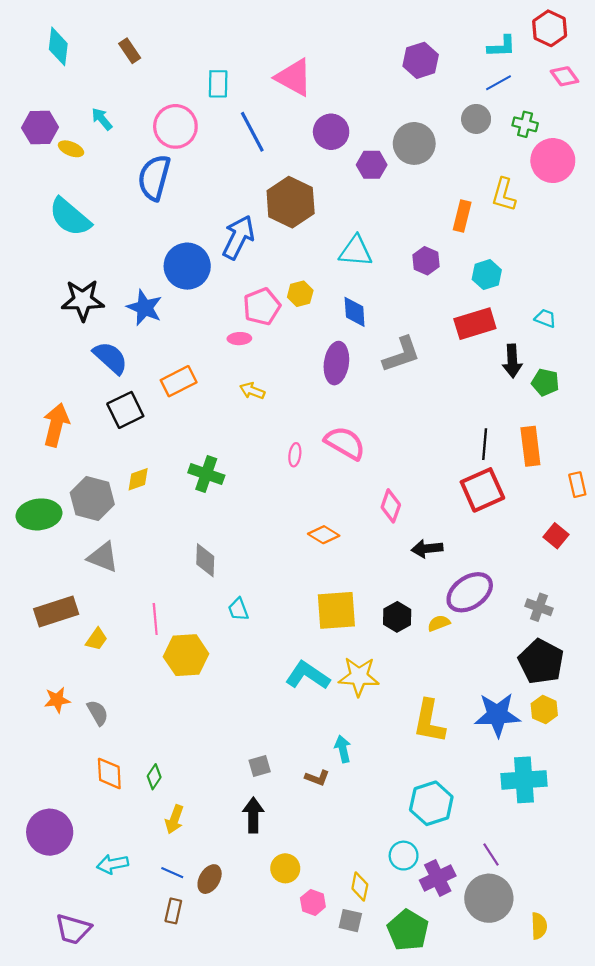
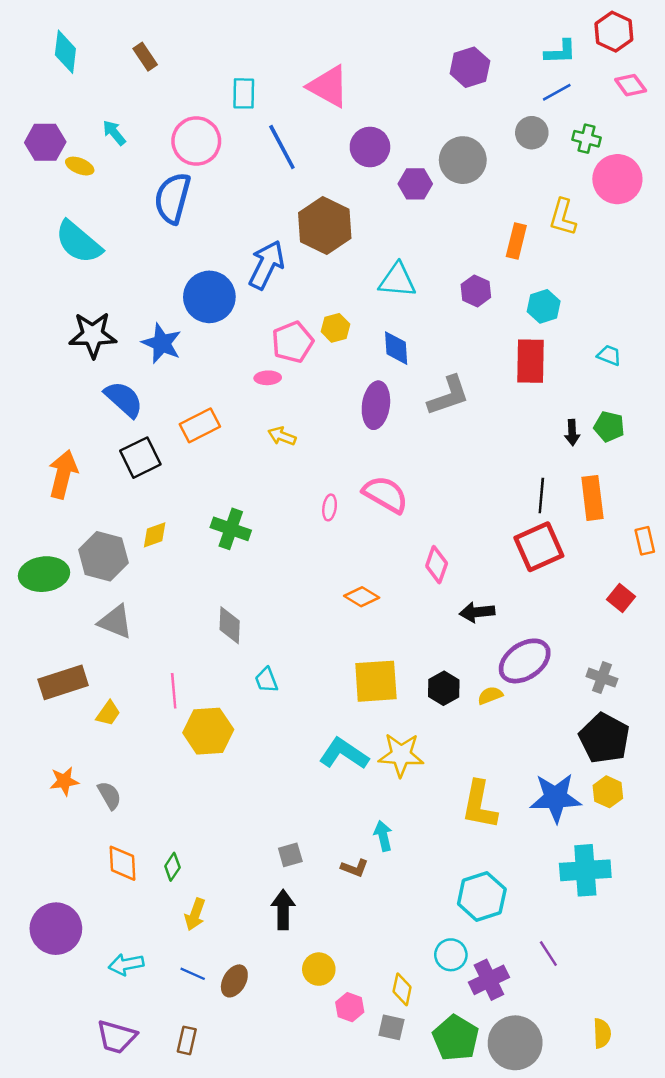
red rectangle: (475, 324) -> (531, 361), turned -72
black arrow: (512, 361) -> (572, 433), moved, size x0.7
gray circle: (489, 898) -> (515, 1043), moved
brown rectangle: (173, 911) -> (187, 1040), moved
purple trapezoid: (73, 929) -> (117, 1037), moved

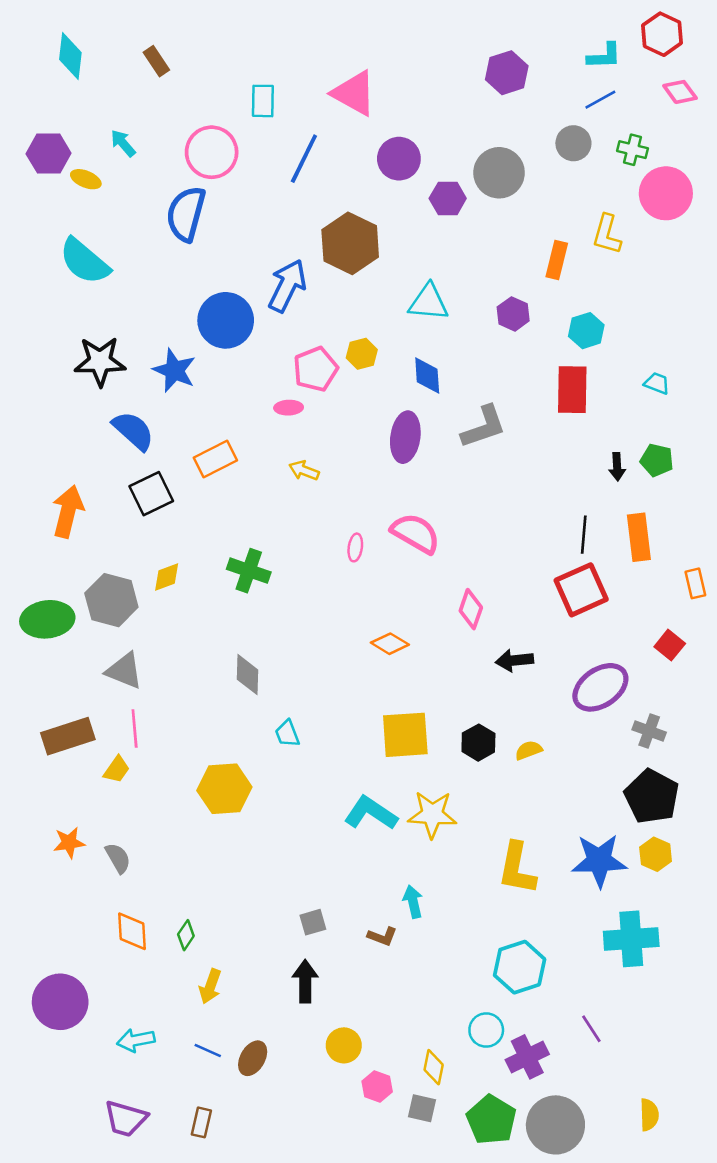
blue line: (282, 147) -> (304, 159), turned 54
purple ellipse: (525, 661) -> (600, 687), moved
pink line: (174, 691) -> (135, 728), moved

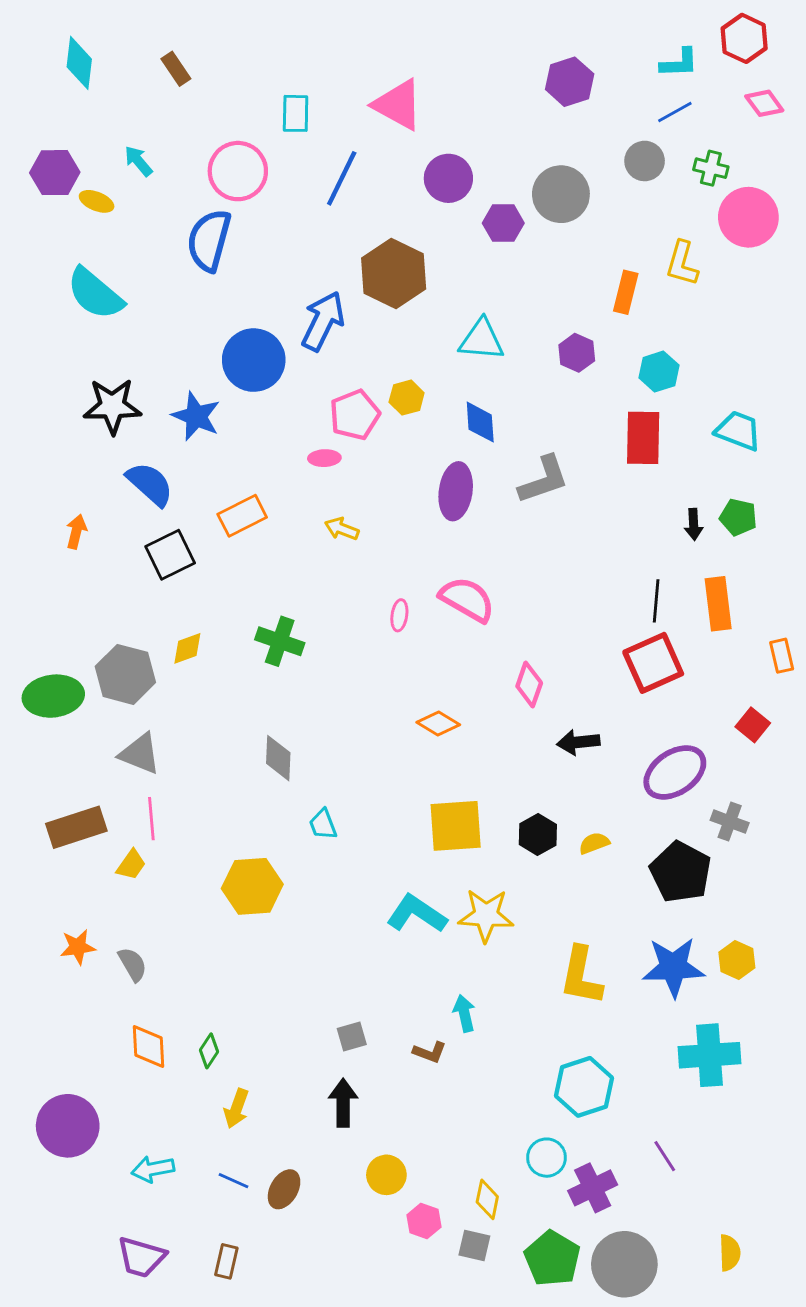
cyan trapezoid: (657, 383) -> (738, 431), size x1.6
orange arrow: (68, 512) -> (76, 532), moved, size x0.6
black pentagon: (652, 796) -> (681, 872), moved

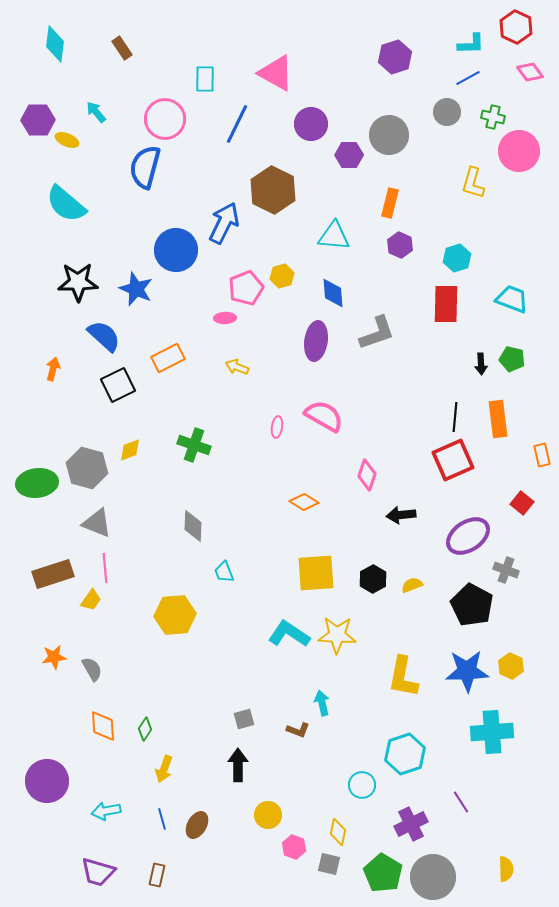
orange rectangle: (626, 292) -> (390, 203), moved
cyan circle: (546, 1158) -> (362, 785), moved
blue line: (234, 1181) -> (162, 819), turned 50

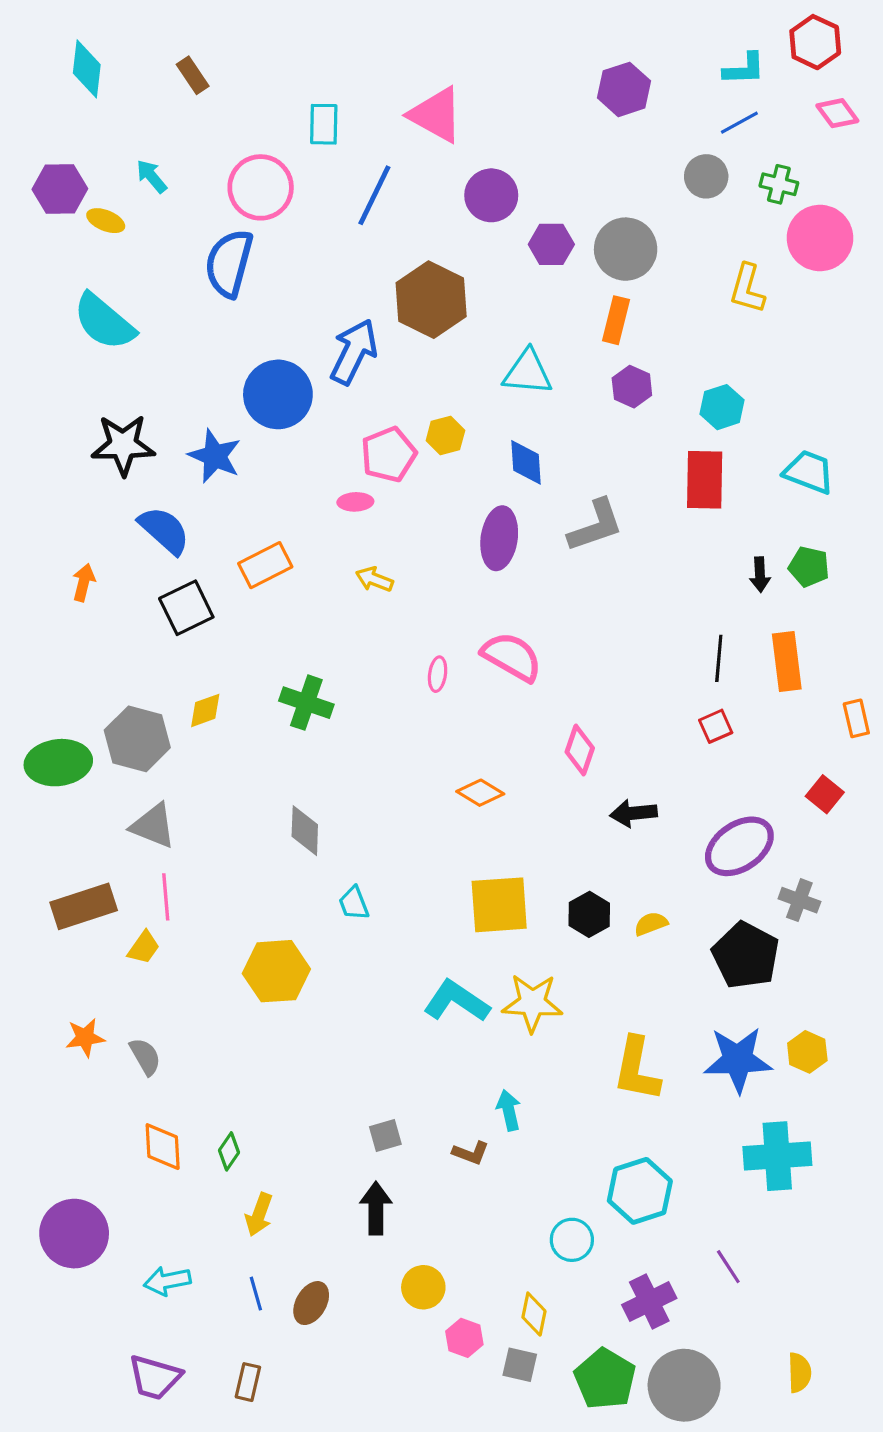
gray circle: (389, 135) -> (626, 249), moved
red square: (453, 460) -> (716, 726), size x0.5

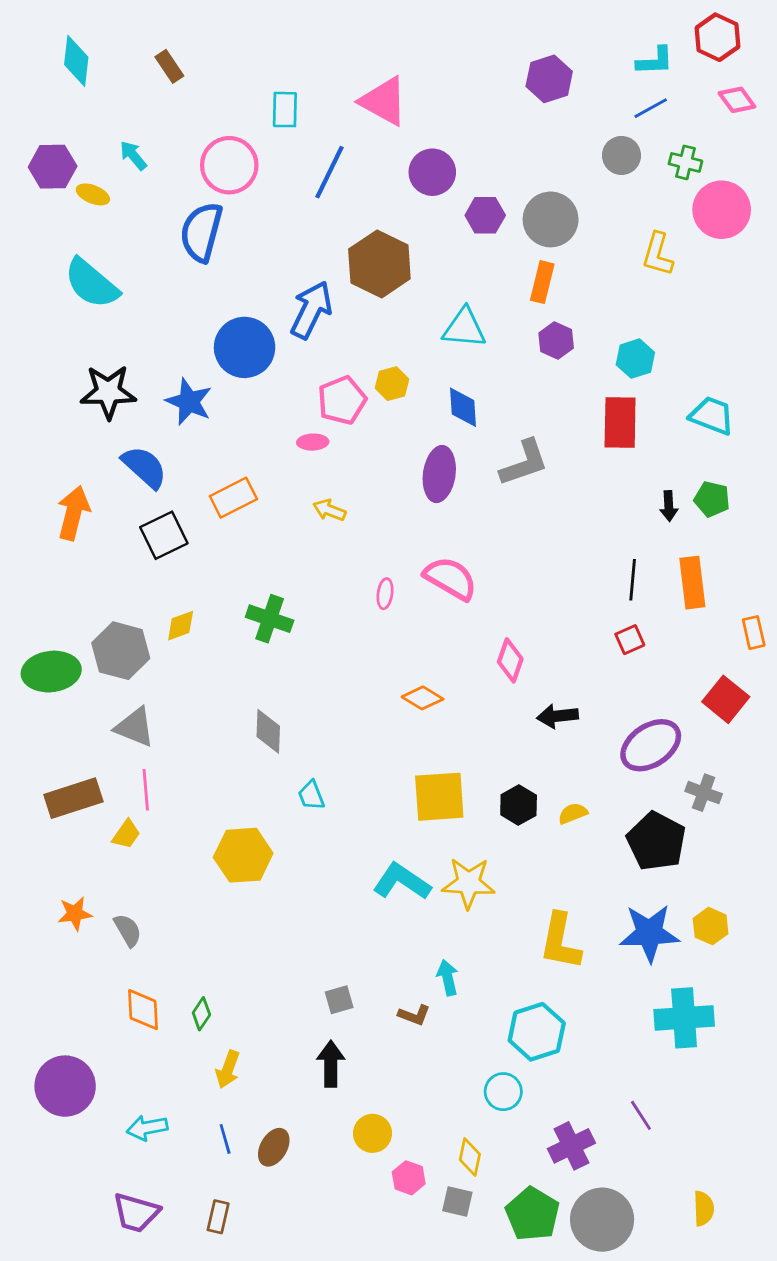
orange arrow: (84, 582) -> (73, 513), size x1.6
red square: (825, 794) -> (726, 699), size x1.4
cyan hexagon: (640, 1191) -> (537, 1032), moved

